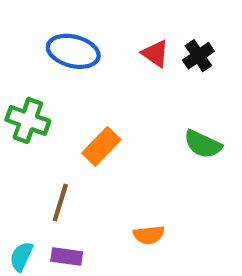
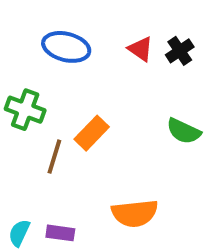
brown line: (60, 202) -> (54, 157), moved
orange semicircle: (149, 235) -> (135, 213), size x1.6

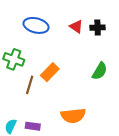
black cross: (180, 51) -> (98, 28), turned 32
green semicircle: (184, 131) -> (100, 71), turned -84

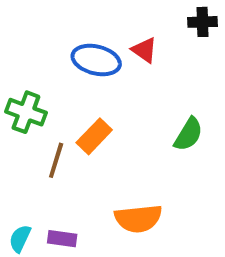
blue ellipse: (36, 25) -> (96, 60), moved
black cross: (98, 28) -> (203, 22), moved

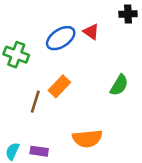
blue ellipse: (96, 60) -> (61, 38), turned -48
green cross: (26, 112) -> (16, 55), moved

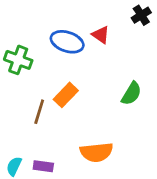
black cross: (128, 14) -> (141, 15), turned -30
blue ellipse: (61, 38) -> (67, 42), turned 52

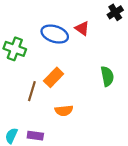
green semicircle: (131, 94) -> (107, 76), turned -42
orange semicircle: (96, 152) -> (64, 111), moved, size x0.7

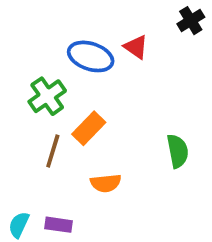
green cross: (15, 49) -> (47, 96), moved, turned 35
green semicircle: (107, 76) -> (178, 151), moved

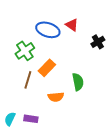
black cross: (191, 21) -> (98, 42), moved
green semicircle: (178, 151) -> (78, 82), moved

